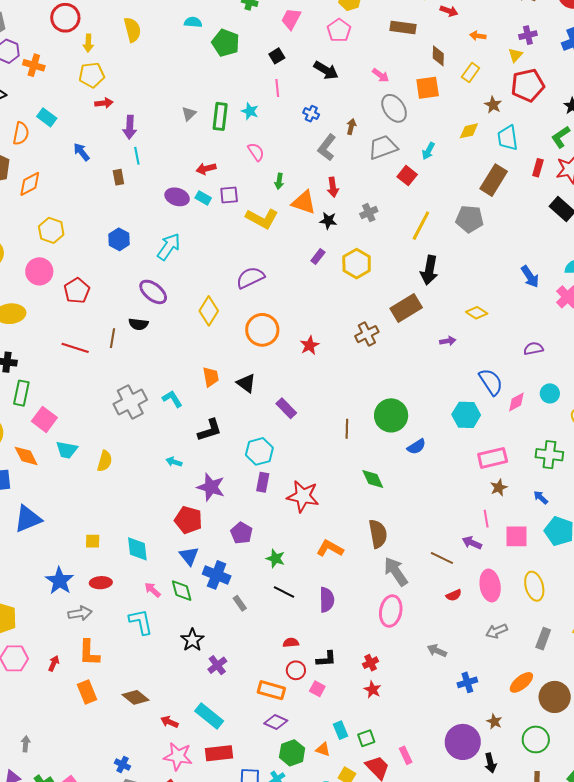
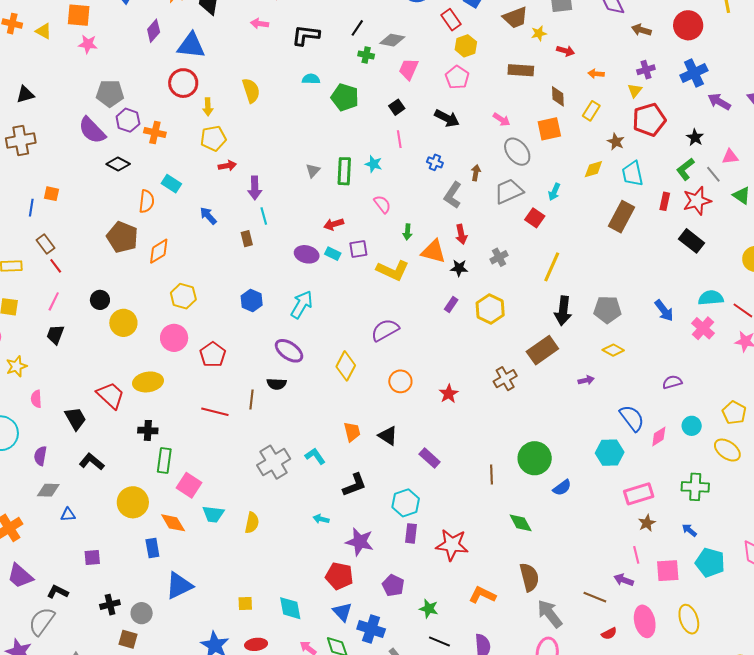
gray pentagon: (470, 219) -> (607, 310), moved
orange circle: (262, 330) -> (400, 381), size x0.7

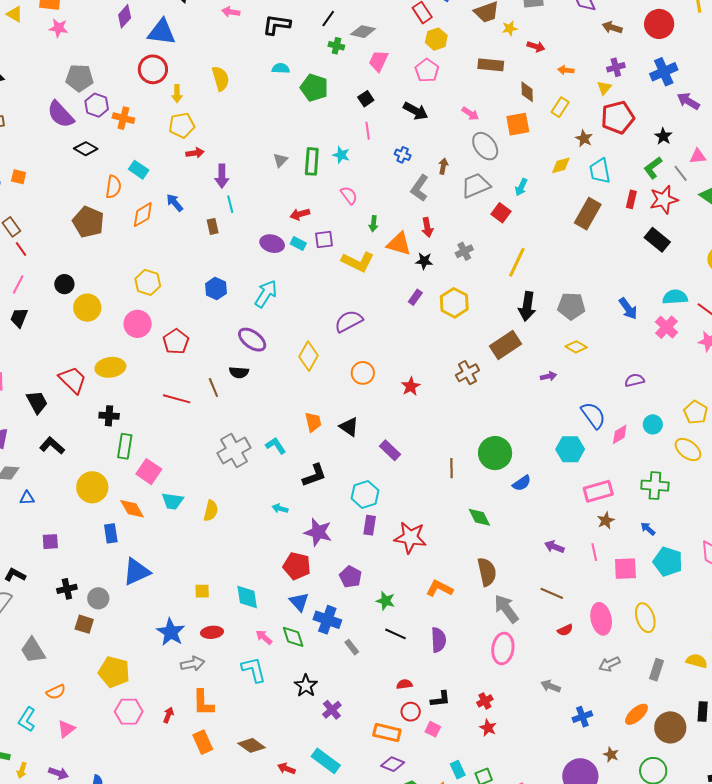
orange diamond: (159, 251) -> (143, 215), moved
brown line: (252, 400) -> (213, 387), turned -30
purple arrow: (624, 580) -> (554, 547), moved

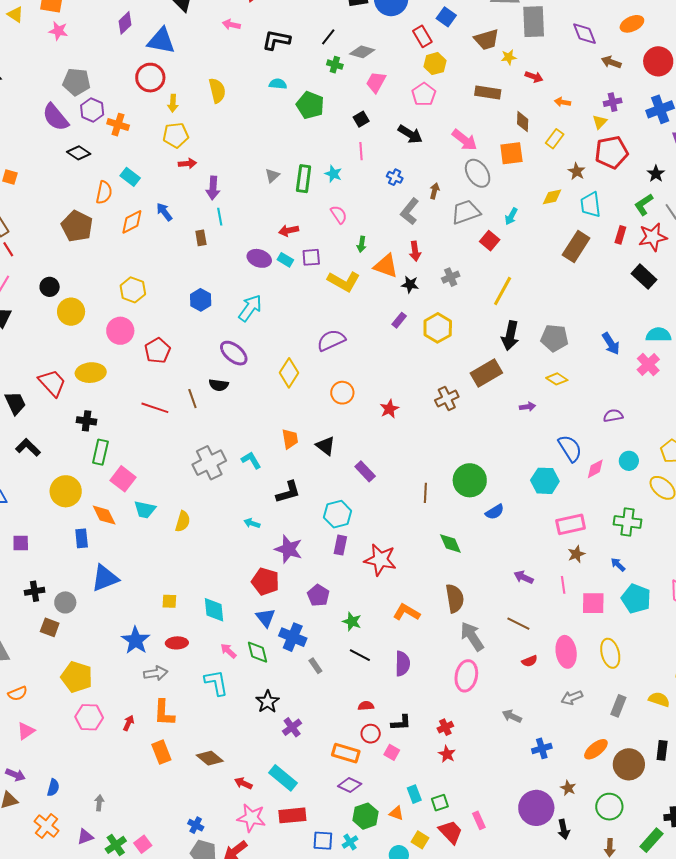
pink arrow: (470, 114) -> (465, 140), size x1.5

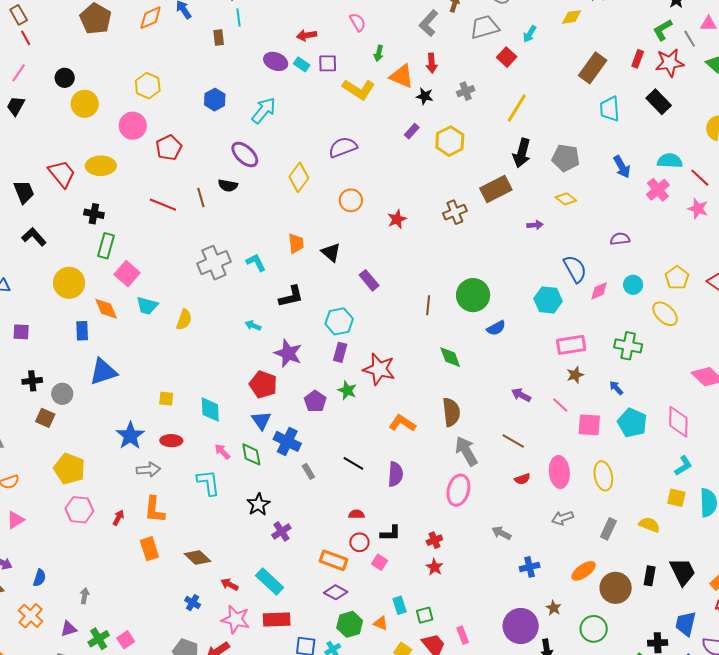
cyan trapezoid: (591, 205) -> (610, 109), moved
pink line: (563, 585) -> (560, 405), turned -42
green star: (352, 622) -> (347, 390), moved
blue cross: (196, 825) -> (193, 603), moved

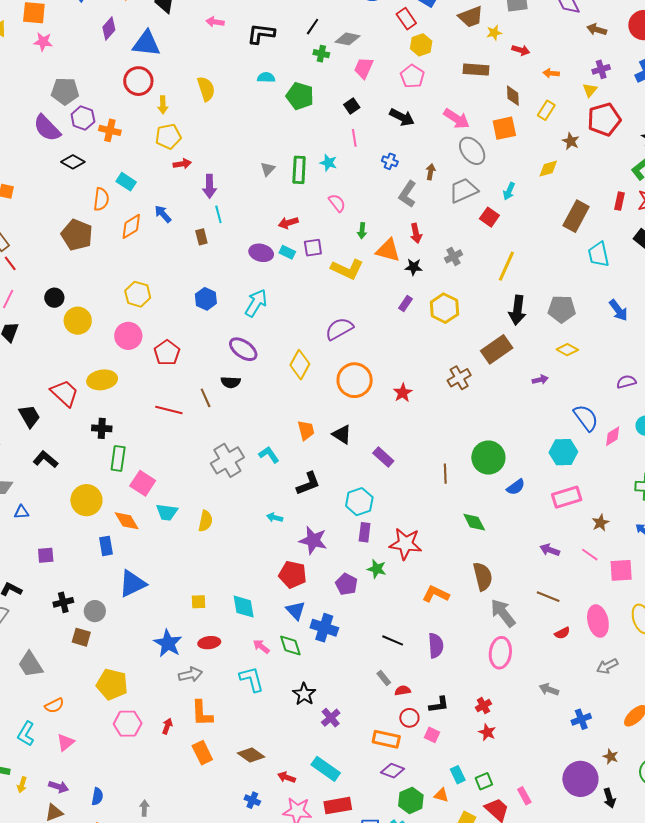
orange circle: (351, 200) -> (355, 380), size x1.5
pink rectangle: (571, 345) -> (567, 497), moved
gray rectangle: (308, 471) -> (384, 678), moved

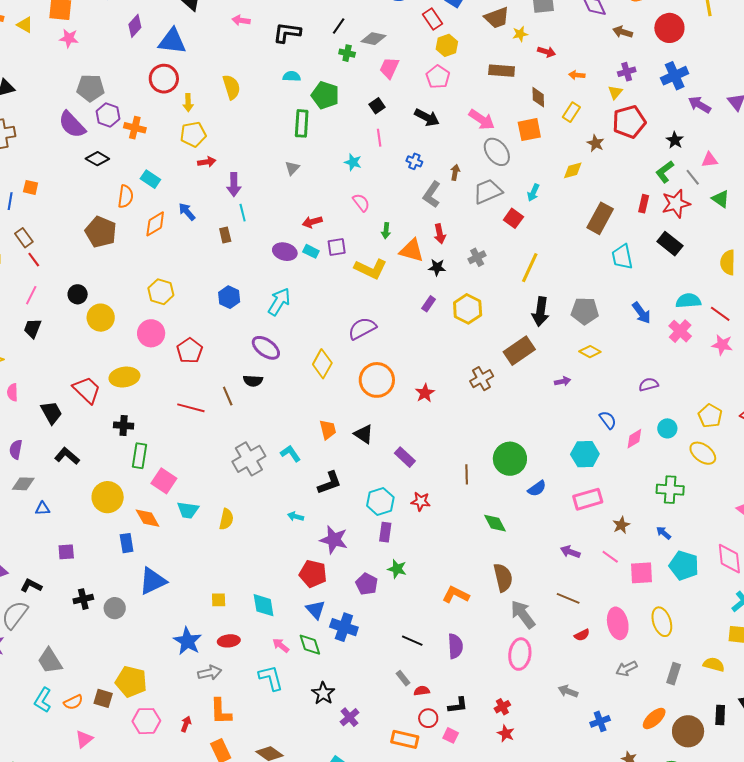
green rectangle: (299, 170) -> (302, 123), moved
blue semicircle: (586, 418) -> (608, 420), size x0.7
red star: (405, 544) -> (421, 501), moved, size x0.6
brown square: (81, 637) -> (103, 698), moved
cyan L-shape: (26, 734) -> (43, 700), moved

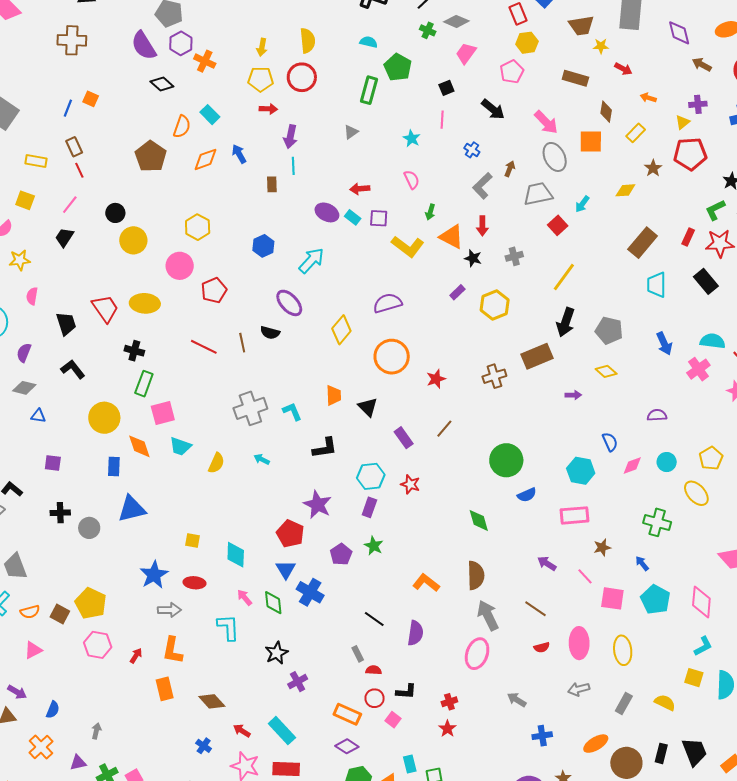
red circle: (164, 79) -> (302, 77), moved
brown line: (467, 474) -> (444, 429), moved, turned 30
pink square: (164, 481) -> (163, 413), turned 30
cyan arrow: (296, 516) -> (262, 459), moved

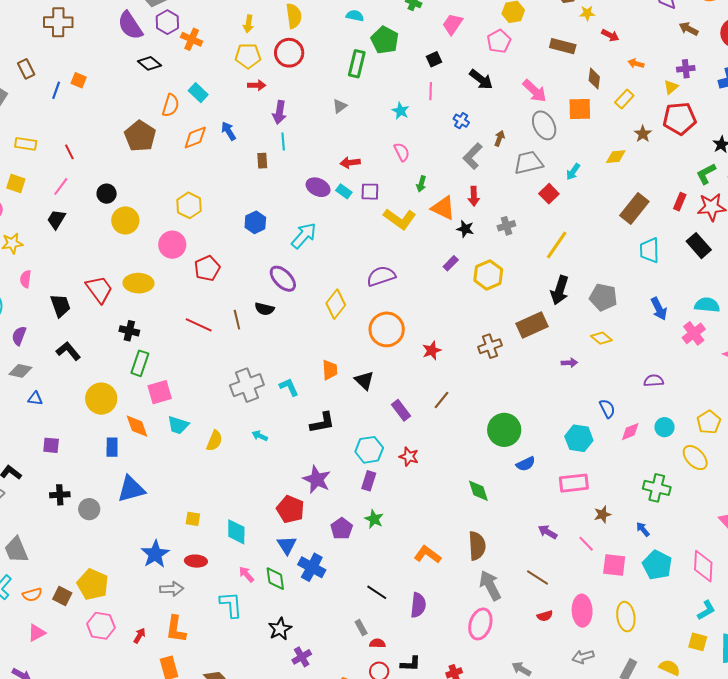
brown rectangle: (74, 147) -> (26, 69), moved

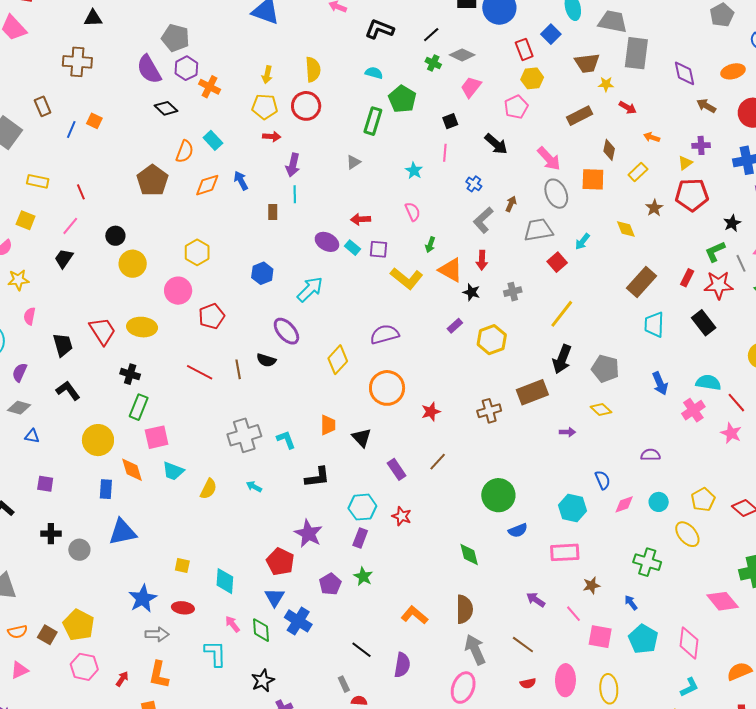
brown rectangle: (563, 46) -> (580, 116), turned -45
yellow diamond: (616, 157) -> (626, 229), turned 70

